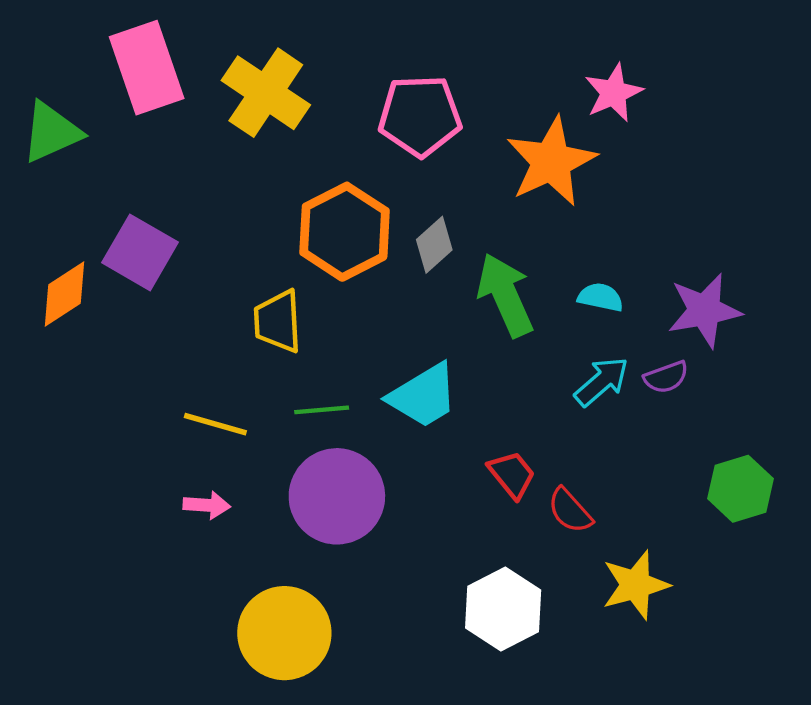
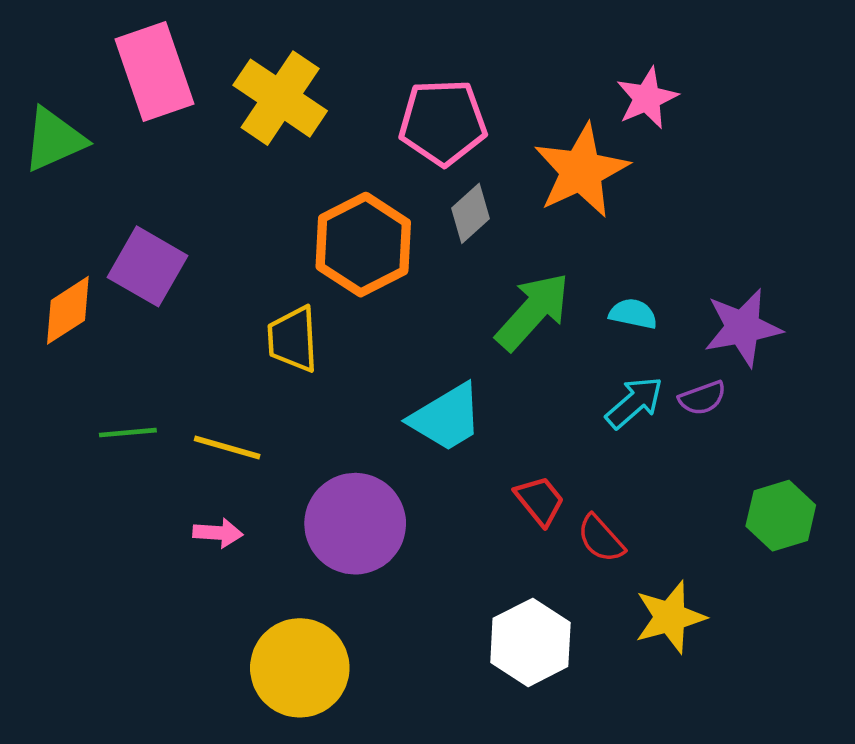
gray diamond: (434, 245) -> (470, 213), moved
green arrow: (505, 295) -> (533, 311), turned 66
green line: (322, 410) -> (128, 433), moved

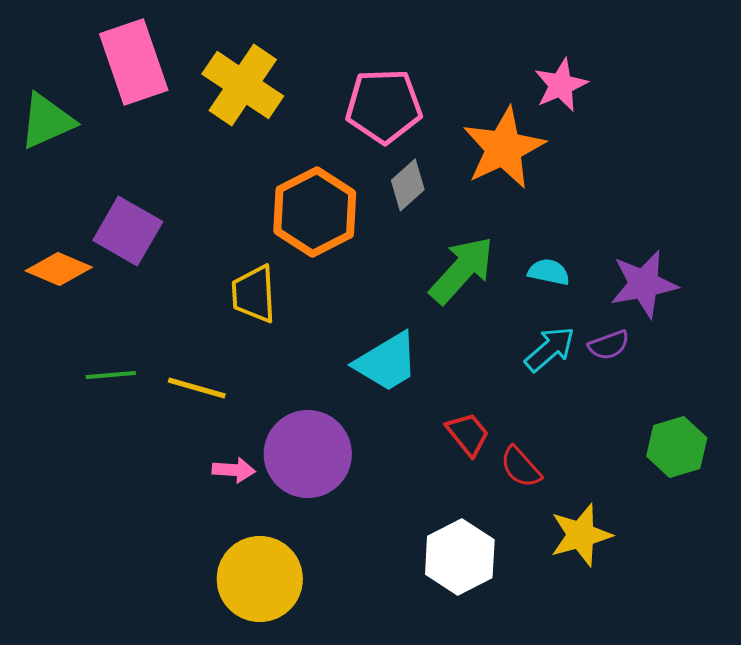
orange diamond: (68, 310) -> (59, 269), turned 56
pink arrow: (218, 533) -> (234, 470), moved

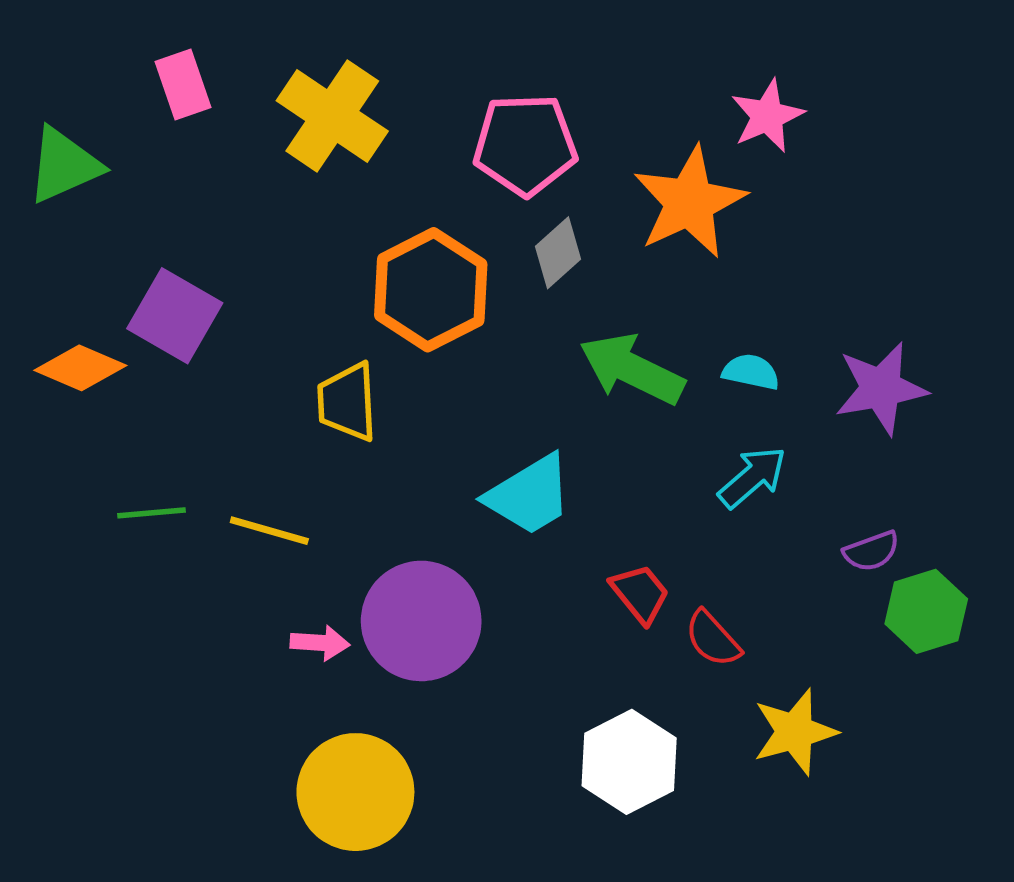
pink rectangle: (134, 62) -> (183, 85), size x0.6
green arrow: (462, 270) -> (632, 369), turned -106
purple semicircle: (609, 345) -> (871, 551), moved

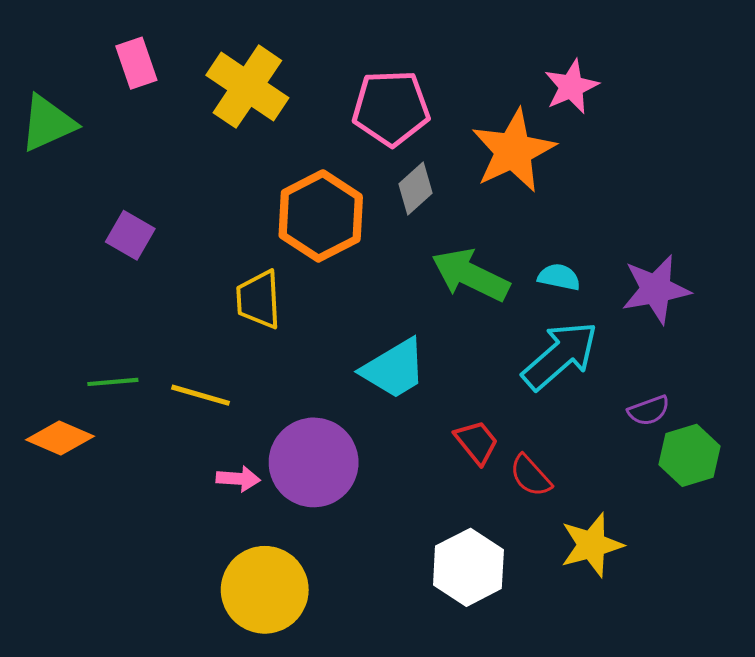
purple square: (175, 316) -> (130, 235), size x0.7
orange diamond: (80, 368) -> (60, 438), moved
cyan arrow: (752, 477) -> (560, 355), size x1.5

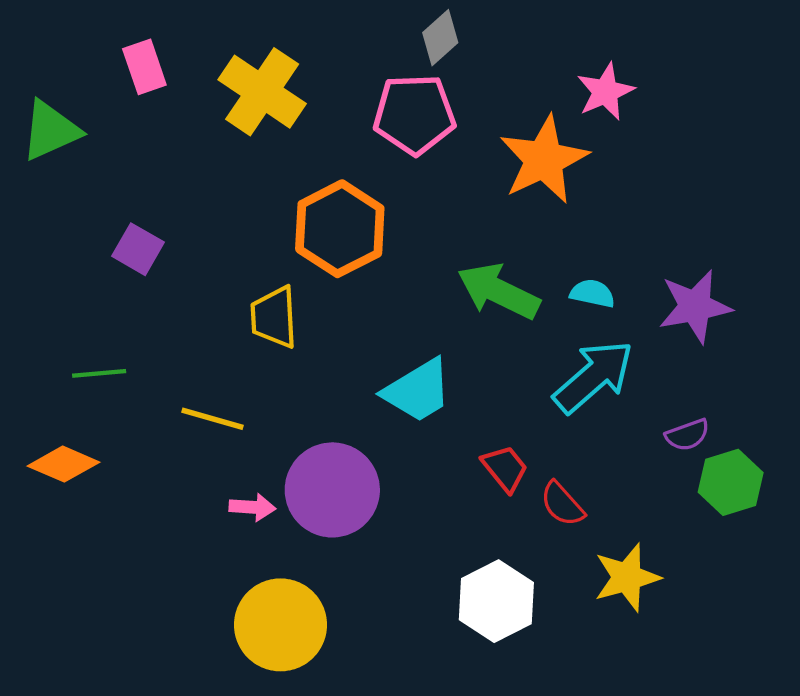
gray diamond: (415, 188) -> (440, 38), moved
green line: (113, 382) -> (99, 373), moved

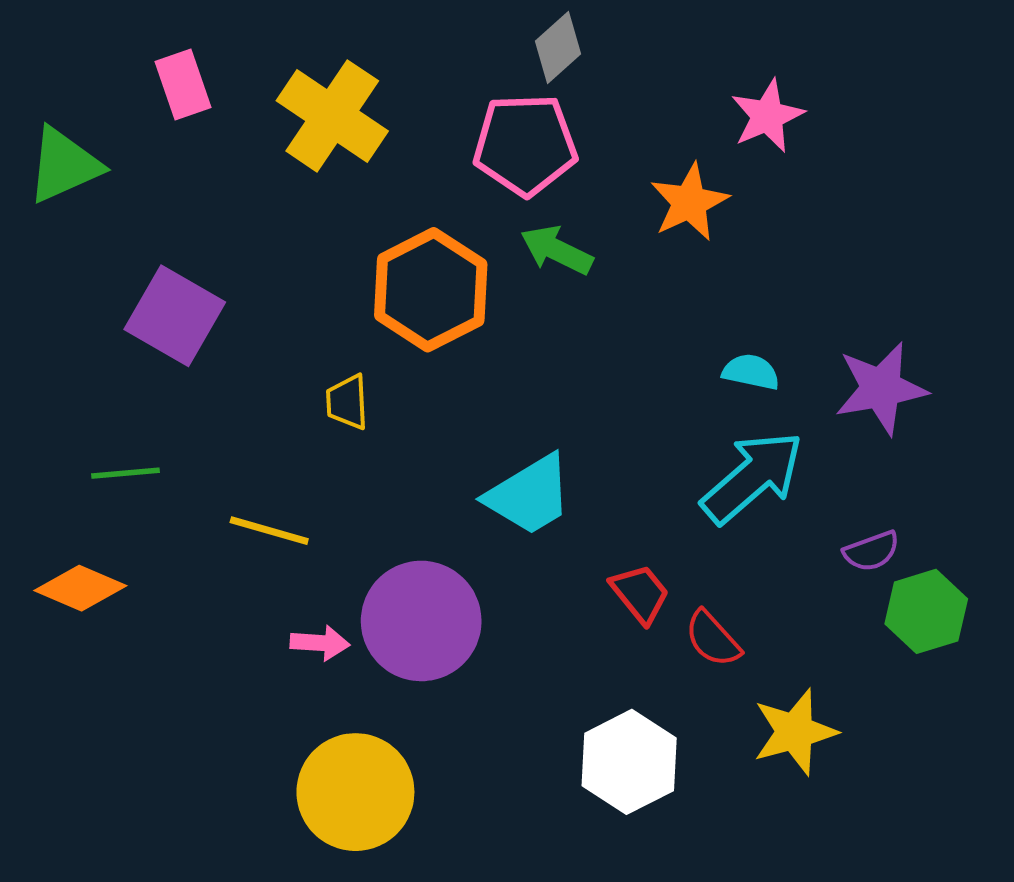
orange star: (544, 160) -> (689, 202), size x0.7
purple square: (138, 249) -> (175, 316), size x1.5
green arrow: (499, 291) -> (557, 250), moved, size x0.7
yellow trapezoid: (274, 317) -> (347, 402), size x0.7

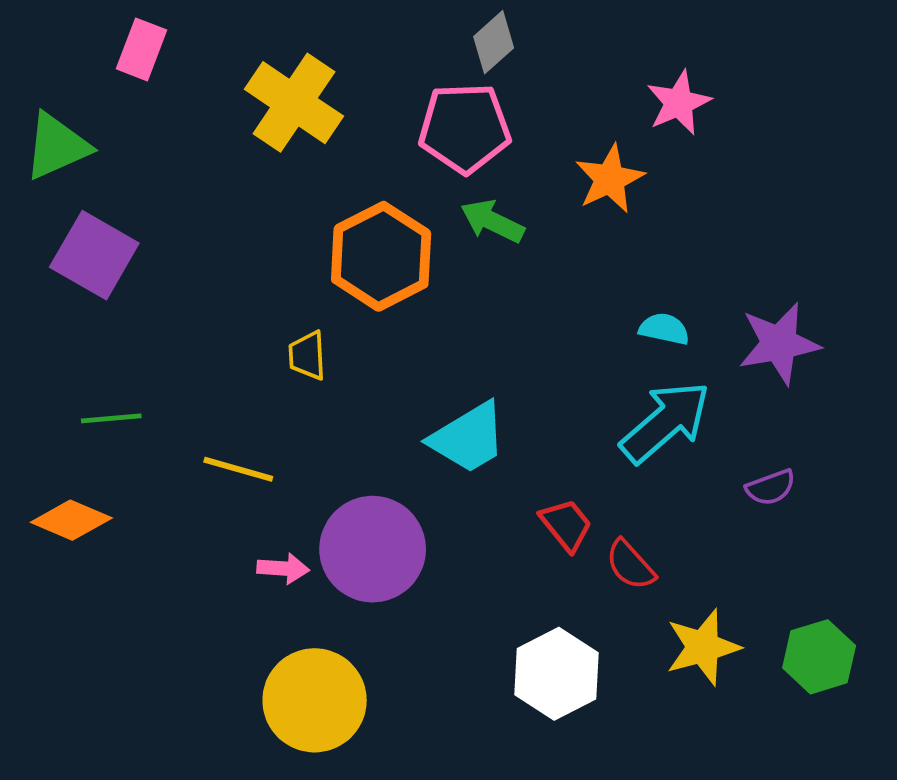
pink rectangle: (183, 84) -> (142, 49), moved, turned 40
purple square: (175, 316) -> (94, 255), moved
green hexagon: (926, 611) -> (819, 657), moved

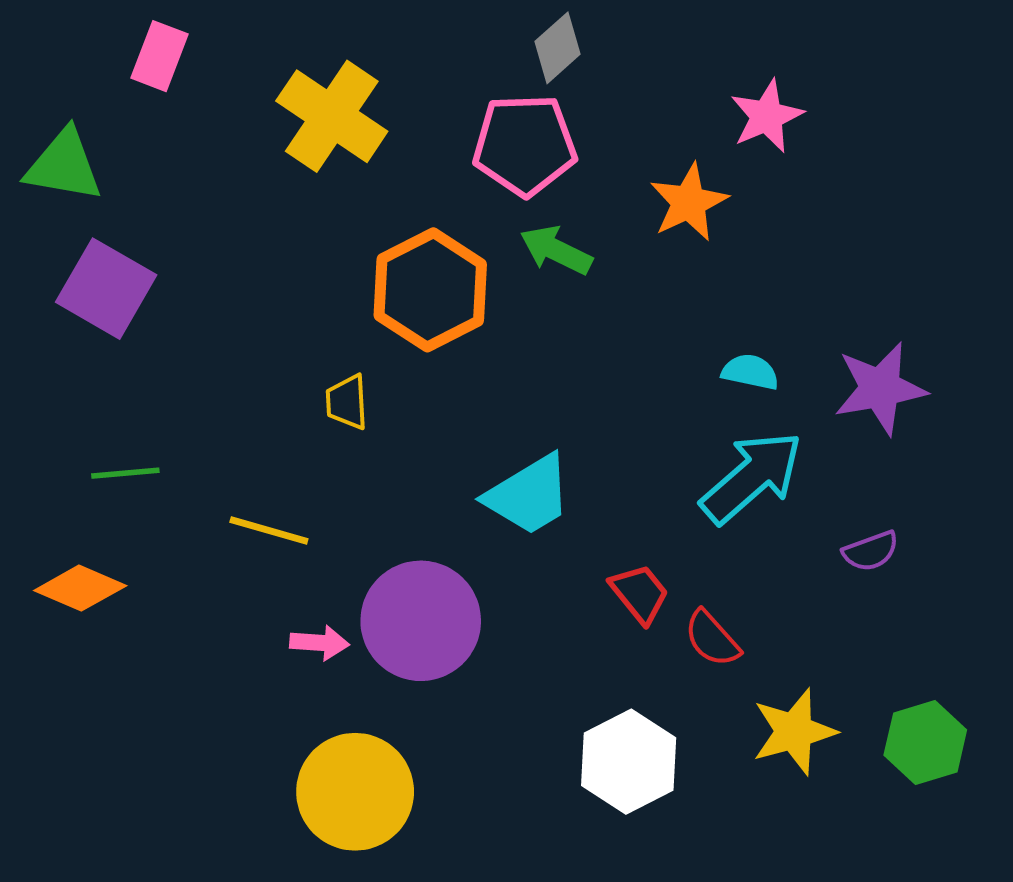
green triangle: (57, 146) -> (64, 165), turned 34

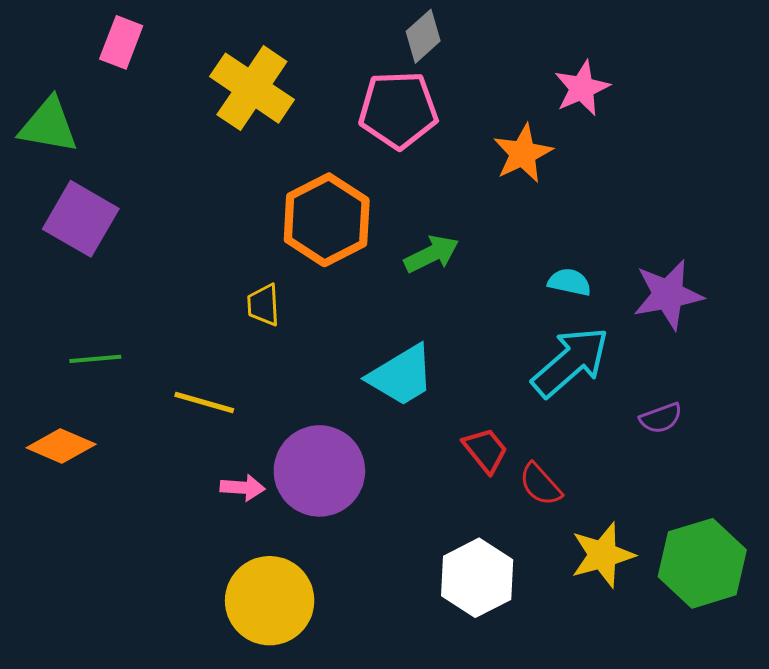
green arrow: (556, 250) -> (431, 254), moved, turned 128
green hexagon: (925, 743) -> (702, 563), size x1.4

